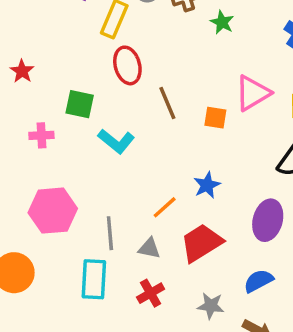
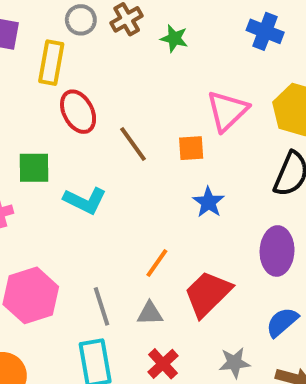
blue star: (207, 185) -> (208, 202), moved

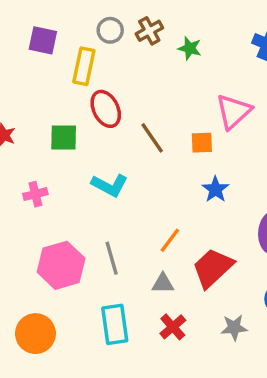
green square: (34, 168) -> (64, 138), moved
gray line: (101, 306) -> (112, 258), moved

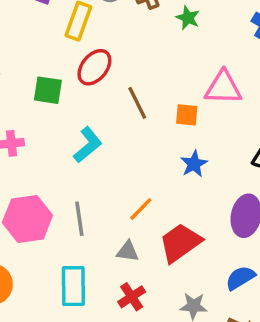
red ellipse: (106, 109) -> (94, 67), turned 57
pink triangle: (234, 111) -> (223, 88), turned 36
cyan L-shape: (110, 185) -> (88, 145), turned -75

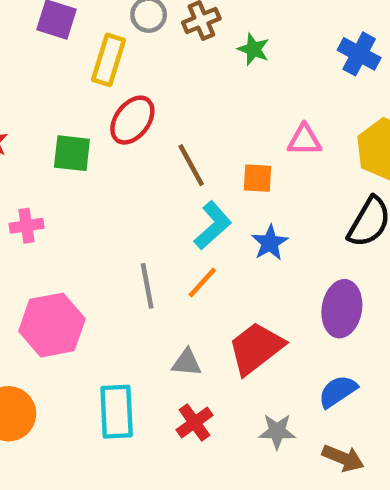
pink triangle: (223, 88) -> (304, 140), size x0.7
cyan L-shape: (88, 145) -> (213, 225), moved
orange line: (141, 209) -> (202, 283), moved
gray line: (79, 219) -> (147, 286), moved

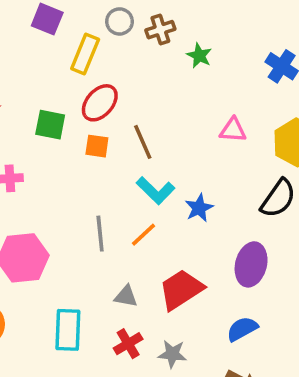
orange square: (257, 178) -> (97, 146), moved
cyan L-shape: (213, 225) -> (156, 191), turned 81
gray star: (277, 431) -> (172, 354), moved

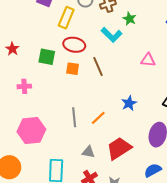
red ellipse: (100, 103) -> (74, 45), turned 60
cyan L-shape: (156, 191) -> (112, 35), moved

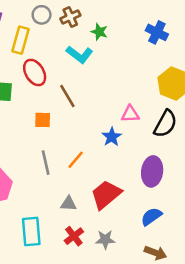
red ellipse: (74, 45) -> (35, 72), turned 55
pink triangle: (148, 60) -> (130, 114), moved
orange square: (73, 69) -> (43, 120), moved

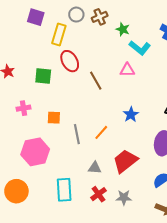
cyan L-shape: (79, 54) -> (140, 48), moved
pink triangle: (130, 114) -> (127, 70), moved
orange square: (43, 120) -> (54, 118), moved

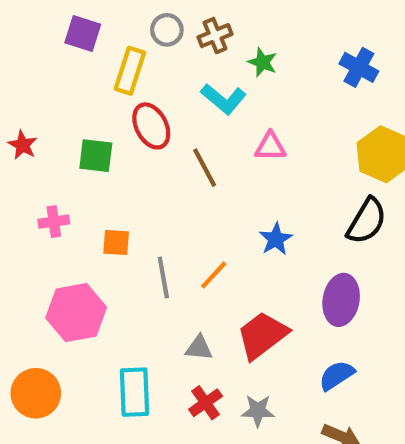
cyan L-shape: (140, 48) -> (224, 99), moved

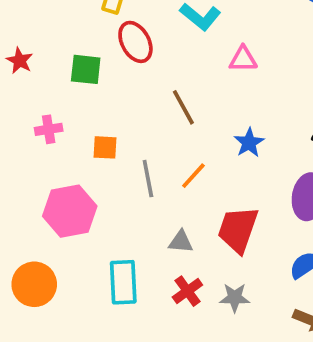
brown line: (205, 168) -> (183, 107), moved
red trapezoid: (262, 335) -> (238, 229), turned -33

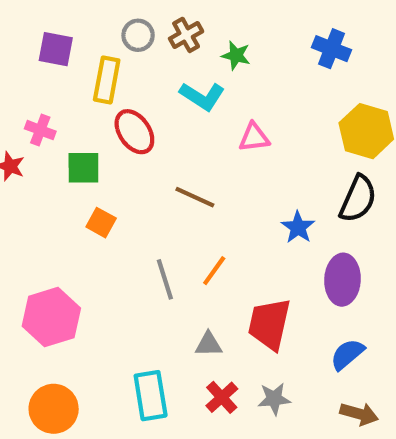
brown line: (183, 107) -> (195, 197), turned -30
pink cross: (49, 129) -> (40, 130), moved, turned 36
blue star: (249, 143) -> (298, 227), moved
orange square: (105, 147) -> (101, 223), moved, turned 32
pink hexagon: (70, 211) -> (51, 317), moved

